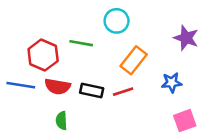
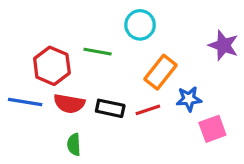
blue star: (172, 83) -> (189, 99), moved
pink square: (185, 121) -> (212, 129), moved

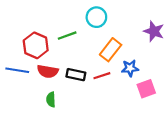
green line: (98, 52) -> (67, 36), turned -30

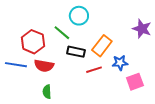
cyan circle: (96, 17) -> (79, 16), moved
green line: (67, 36) -> (62, 33), turned 60
black rectangle: (76, 75) -> (76, 52), moved

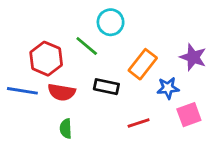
purple star: (142, 29) -> (193, 57), moved
black rectangle: (76, 52) -> (106, 87), moved
red line: (94, 70) -> (139, 123), moved

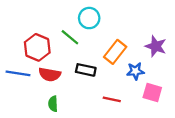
pink square: (189, 115) -> (152, 93), turned 36
red line: (139, 123) -> (112, 99), turned 30

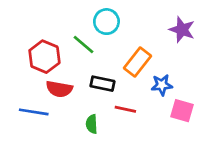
purple star: (156, 46) -> (182, 30), moved
blue line: (18, 73) -> (34, 112), moved
red line: (112, 99) -> (125, 109), moved
green semicircle: (53, 104) -> (92, 124), moved

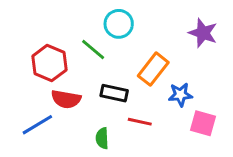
blue line: (34, 112) -> (37, 125), turned -40

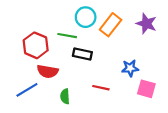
green line: (93, 49) -> (67, 36), turned -30
orange rectangle: (153, 69) -> (111, 25), moved
black rectangle: (114, 93) -> (82, 54), moved
green semicircle: (102, 138) -> (65, 96), moved

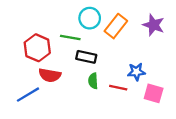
red line: (101, 88) -> (118, 88), moved
green semicircle: (65, 96) -> (93, 81), moved

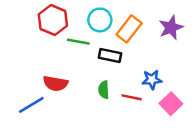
purple star: (154, 25) -> (171, 28), turned 30
red hexagon: (37, 48) -> (53, 20), moved
black rectangle: (86, 57) -> (110, 55), moved
pink square: (154, 93) -> (171, 104), turned 30

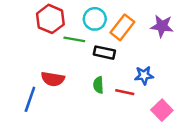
purple star: (171, 28) -> (162, 26), turned 30
pink square: (171, 104) -> (162, 110), moved
blue line: (31, 105) -> (30, 99), turned -40

